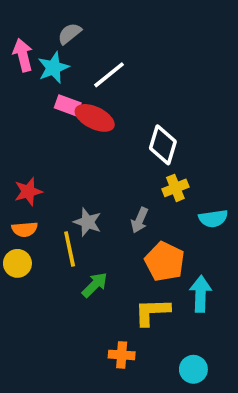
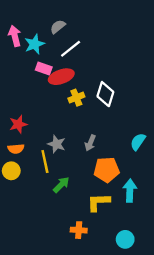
gray semicircle: (70, 34) -> (58, 27), moved
red ellipse: (95, 118) -> (61, 77), turned -45
yellow cross: (175, 188) -> (76, 98), moved
cyan semicircle: (213, 218) -> (138, 142), turned 132
orange pentagon: (165, 262) -> (107, 170), turned -30

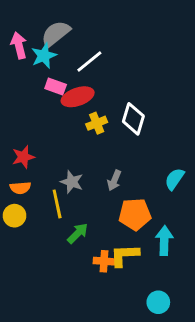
gray semicircle: (58, 27) -> (56, 34), moved, size x1.5
orange cross: (79, 230) -> (104, 261), moved

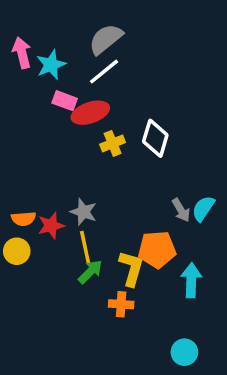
gray semicircle: (56, 34) -> (106, 39), moved
red star: (23, 157) -> (51, 226), moved
gray arrow: (114, 180) -> (181, 210), moved, turned -54
yellow line: (57, 204) -> (85, 248), moved
yellow L-shape: (125, 255) -> (131, 268), moved, turned 108

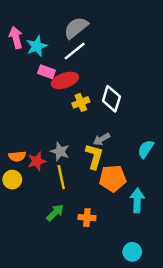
gray arrow: (181, 210) -> (102, 139), moved, turned 91
yellow L-shape: (131, 268) -> (94, 156), moved
green arrow: (90, 272) -> (55, 213), moved

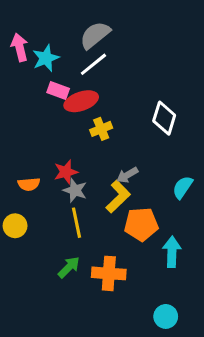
white diamond: (111, 99) -> (164, 118), moved
orange semicircle: (17, 156) -> (29, 184), moved
yellow L-shape: (94, 156) -> (118, 197), turned 30
red star: (37, 161) -> (66, 172), moved
orange cross: (87, 218) -> (109, 273), size x1.5

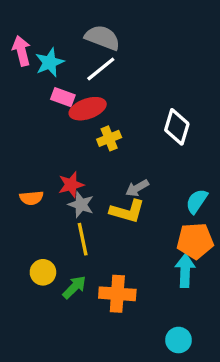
gray semicircle: (95, 35) -> (102, 38), turned 60
yellow L-shape: (118, 197) -> (127, 211), turned 60
orange pentagon: (141, 224) -> (195, 241), moved
yellow circle: (15, 226) -> (43, 272), moved

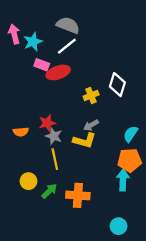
yellow cross: (109, 138) -> (91, 96), moved

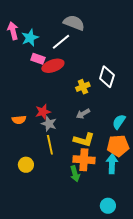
gray semicircle: (68, 25) -> (74, 23), moved
yellow L-shape: (84, 141) -> (84, 140), moved
green arrow: (49, 191) -> (75, 174), moved, turned 119
orange cross: (78, 195) -> (84, 160), moved

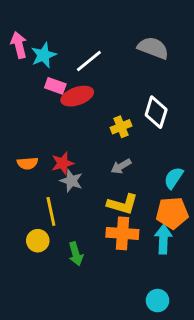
gray semicircle: (74, 23) -> (153, 48), moved
orange semicircle: (19, 120) -> (28, 163), moved
yellow line: (50, 145) -> (51, 211), moved
green arrow: (75, 174) -> (76, 254), moved

